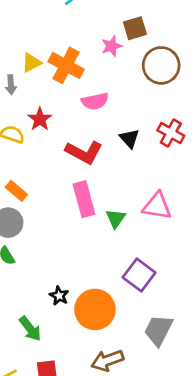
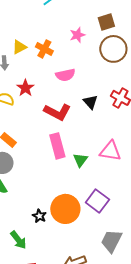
brown square: (135, 28) -> (106, 22), moved
orange cross: (66, 65) -> (44, 49), size x0.7
orange circle: (95, 309) -> (65, 209), moved

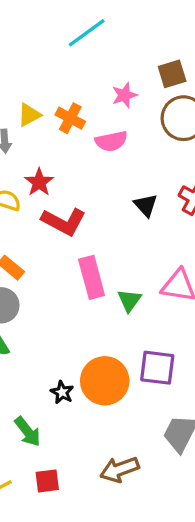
pink semicircle: (65, 75) -> (111, 141), moved
red L-shape: (57, 112) -> (64, 222), moved
purple square: (97, 201) -> (157, 368), turned -30

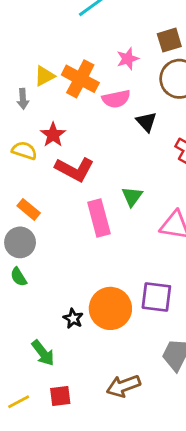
orange cross: (70, 118) -> (80, 79), size x1.4
black triangle: (146, 205) -> (146, 122), moved
green triangle: (129, 300) -> (132, 196), moved

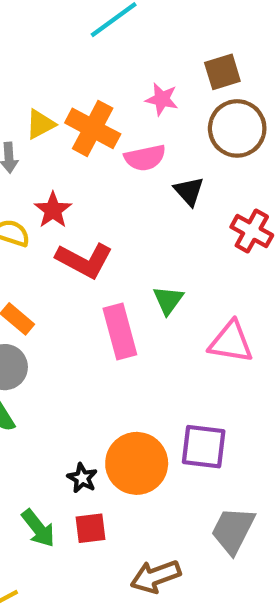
pink star: (128, 59) -> (162, 99), turned 30
red square: (60, 396) -> (91, 528), moved

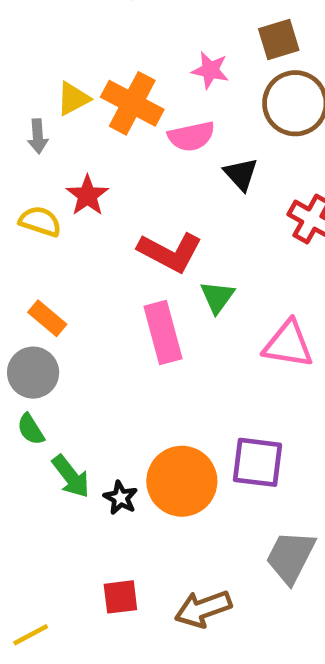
red L-shape: (84, 260) -> (170, 252), moved
green arrow: (38, 528) -> (71, 476), moved
red square: (91, 528) -> (120, 597), moved

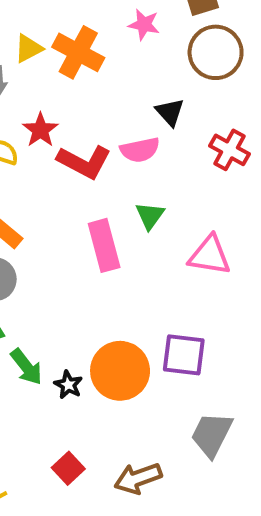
pink semicircle: (191, 136) -> (140, 150), moved
red L-shape: (170, 252) -> (84, 162), moved
red square: (120, 597) -> (68, 468), turned -36

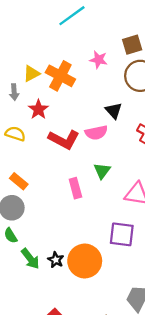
red star: (40, 130) -> (38, 109), moved
pink rectangle: (104, 245) -> (75, 188), size x0.7
purple square: (184, 355) -> (122, 234), moved
black star: (68, 385) -> (56, 260), moved

